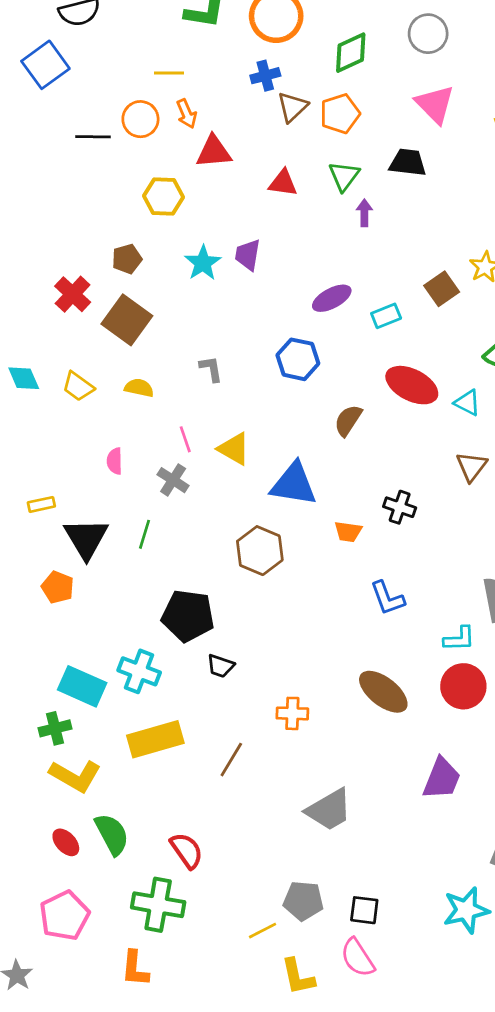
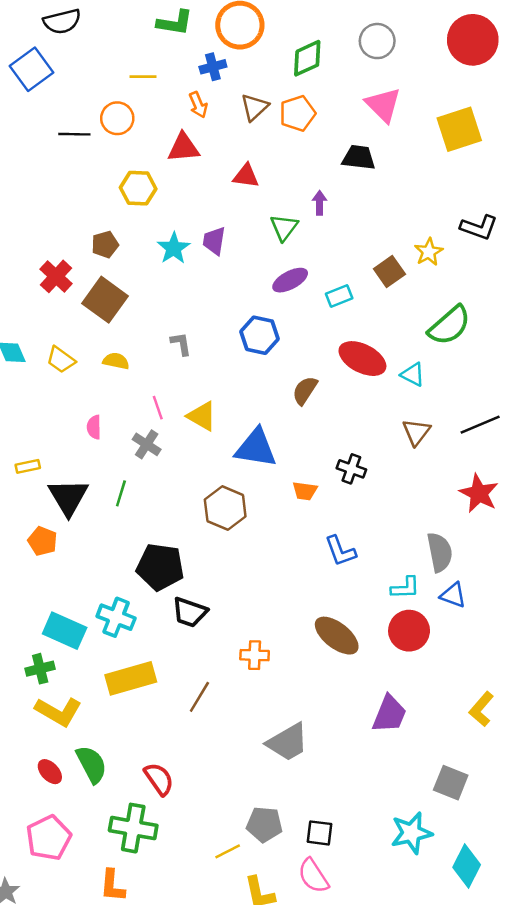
blue cross: (265, 76) -> (213, 67), moved
orange arrow: (187, 114) -> (198, 105), moved
green triangle: (344, 176) -> (284, 227), moved
black trapezoid: (220, 666) -> (190, 612), size x1.4

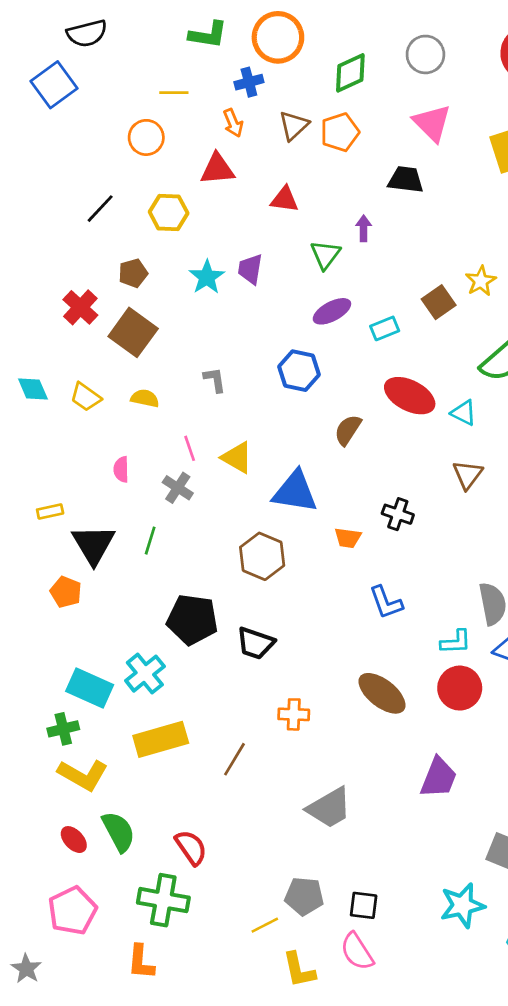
black line: (74, 134) -> (100, 209), moved, turned -48
black trapezoid: (190, 612) -> (256, 643), moved
cyan cross: (116, 617) -> (145, 674), turned 30

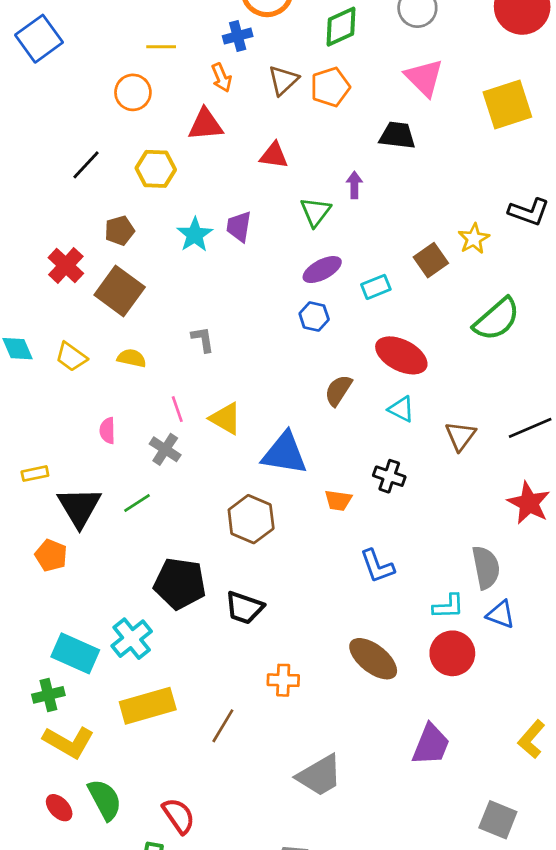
blue hexagon: (299, 371) -> (314, 316), moved, size x0.7
cyan triangle: (464, 413) -> (401, 409), moved
green line: (150, 541) -> (137, 503), turned 40

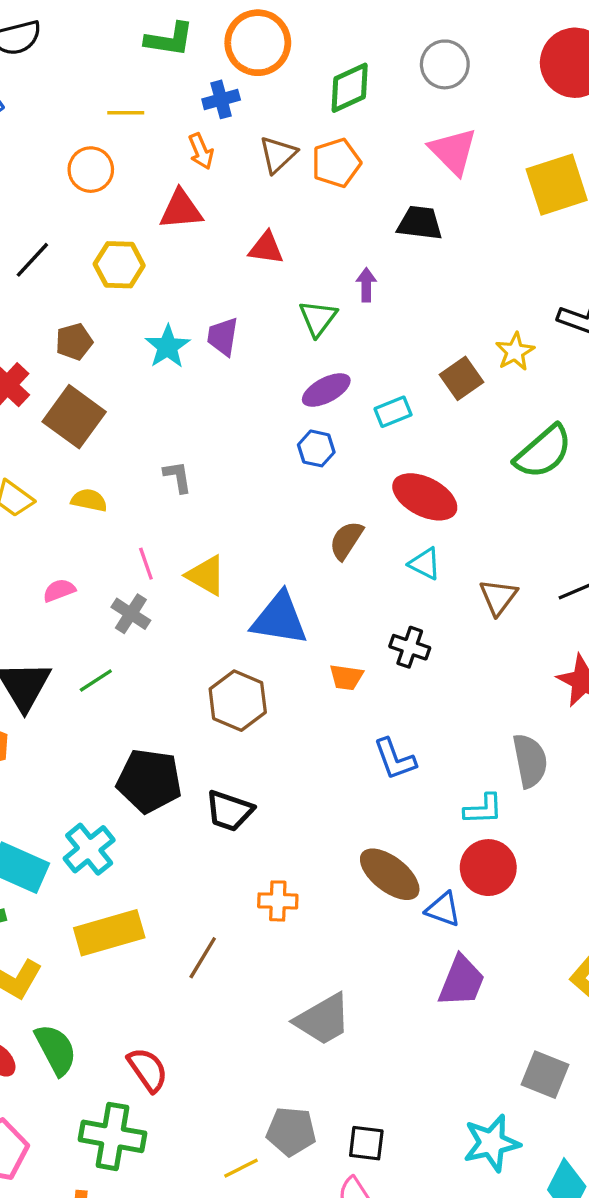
pink semicircle: (107, 431) -> (59, 590), turned 70
blue triangle: (501, 614) -> (443, 909), moved

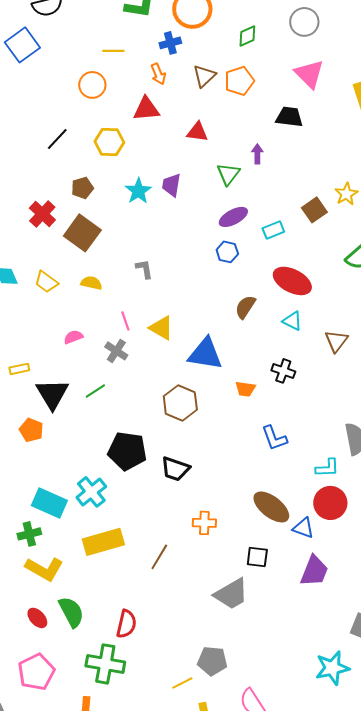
green diamond: (350, 88) -> (247, 36), size x0.7
red semicircle: (148, 1070) -> (126, 624), turned 48
black square: (366, 1143) -> (257, 557), moved

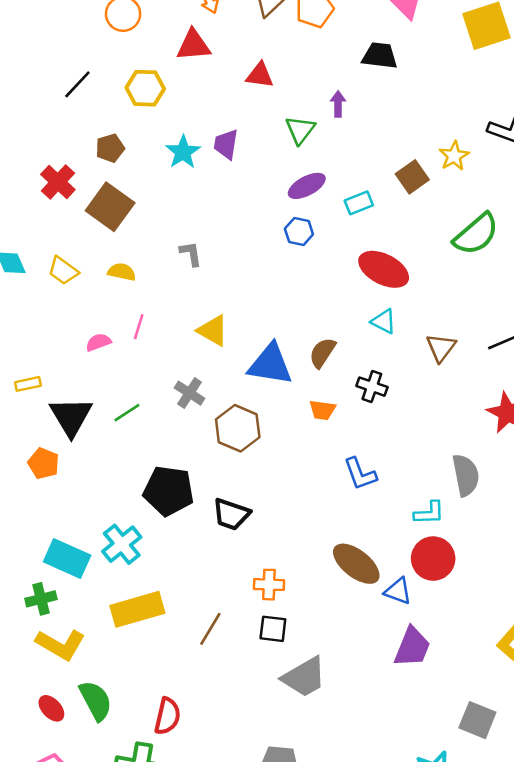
brown semicircle: (245, 307) -> (322, 353), moved
pink line: (125, 321) -> (139, 327), moved, turned 36
gray cross: (116, 351) -> (190, 393), moved
black square: (257, 557) -> (273, 629), moved

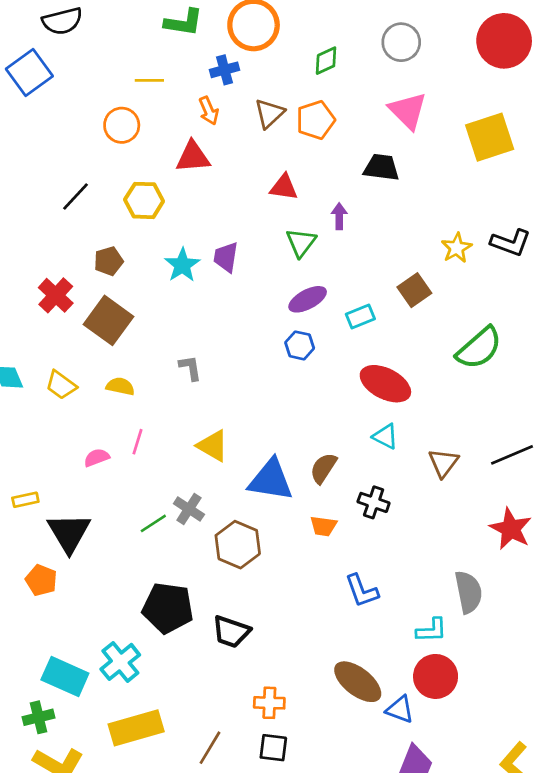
red triangle: (260, 75) -> (284, 187), moved
yellow star: (454, 156) -> (457, 248), moved
green line: (127, 413) -> (153, 523), moved

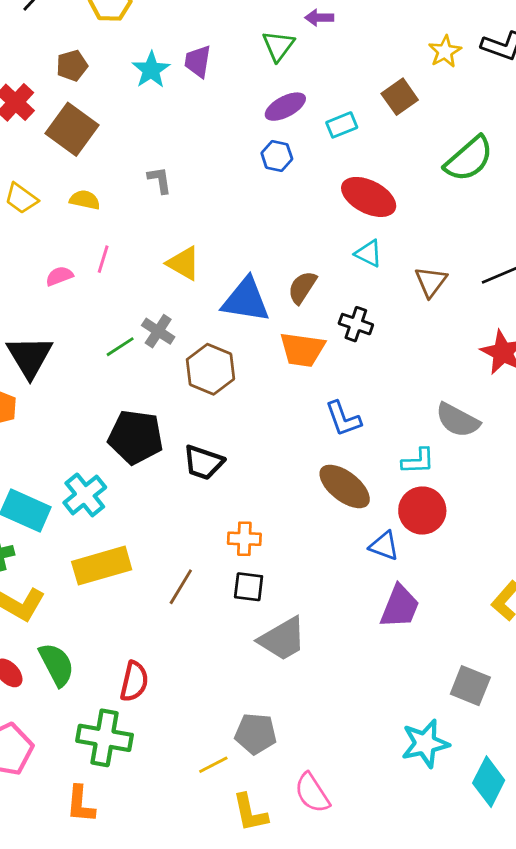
purple arrow: (339, 216) -> (319, 18), turned -90
orange trapezoid: (323, 526) -> (302, 349), size x1.6
gray semicircle: (468, 592) -> (458, 420), turned 129
brown ellipse: (358, 682) -> (345, 486), moved

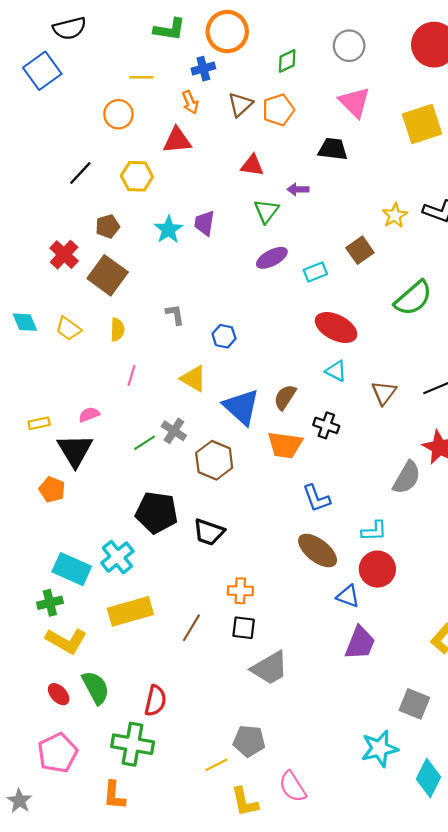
blue hexagon: (277, 156) -> (224, 336), moved
yellow semicircle: (85, 200) -> (117, 330), turned 80
pink semicircle: (59, 276) -> (89, 415), moved
blue triangle: (246, 300) -> (241, 407), turned 33
gray semicircle: (458, 420) -> (407, 478), moved, turned -88

